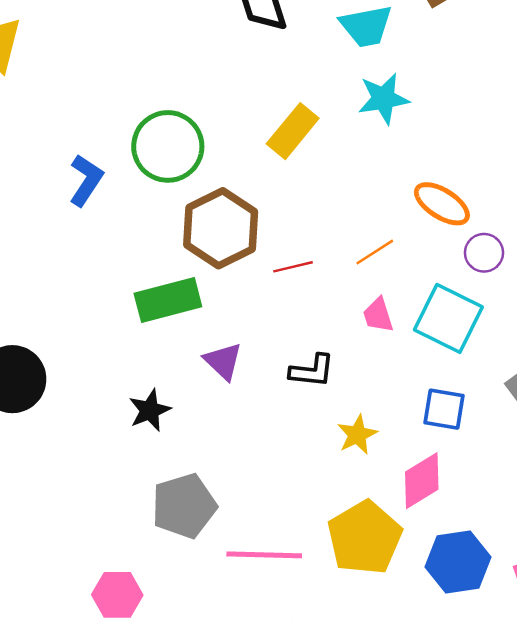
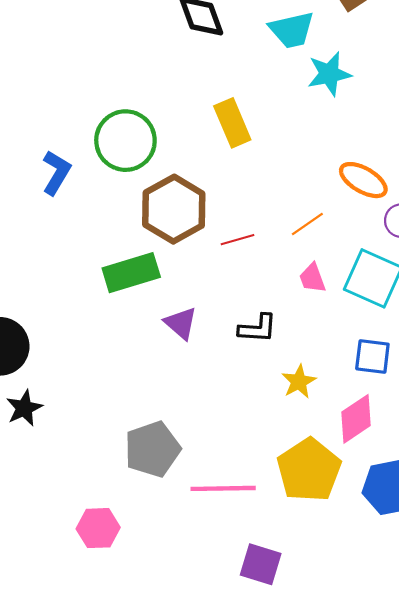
cyan star: (383, 99) -> (329, 74), moved
yellow rectangle: (293, 131) -> (232, 123), turned -60
black star: (150, 410) -> (24, 408), moved

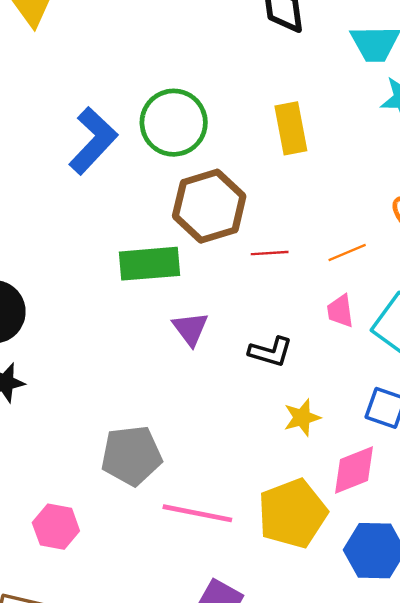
blue L-shape: (56, 173) -> (93, 141), size x1.4

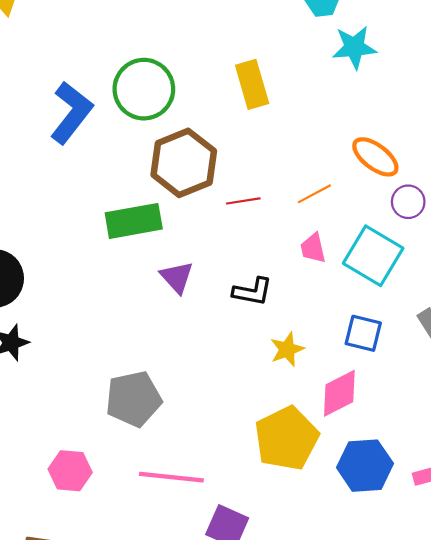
pink line: (197, 513) -> (171, 477), moved

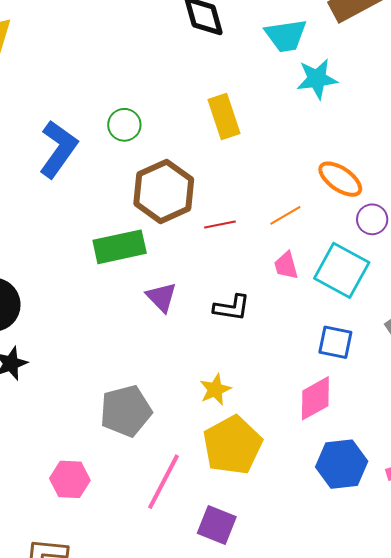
green circle: (144, 89) -> (124, 125), size x0.6
yellow star: (287, 349) -> (215, 390), moved
yellow pentagon: (286, 438) -> (232, 445), moved
pink line: (171, 477) -> (163, 482), turned -66

